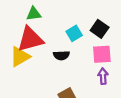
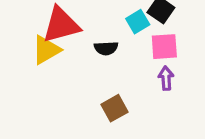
cyan square: (74, 33) -> (138, 22), moved

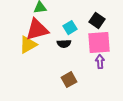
cyan square: (138, 22) -> (70, 28), moved
pink square: (164, 47) -> (99, 43), size x1.4

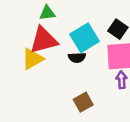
cyan square: (70, 28) -> (84, 38), size x1.6

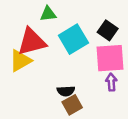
green triangle: (47, 13) -> (48, 14), moved
black semicircle: (77, 58) -> (66, 91), moved

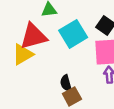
black semicircle: (66, 91) -> (66, 83), turned 77

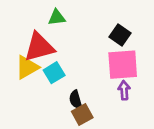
cyan square: (73, 34) -> (54, 73), moved, size x0.7

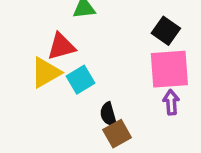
red triangle: (39, 47) -> (61, 46), size x0.7

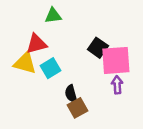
black square: (166, 31) -> (98, 48), moved
yellow triangle: (46, 73) -> (25, 63), turned 45

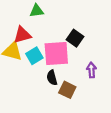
pink square: (116, 60) -> (56, 54), moved
brown square: (77, 108) -> (67, 90), moved, turned -35

